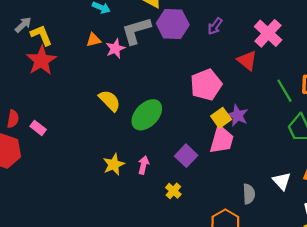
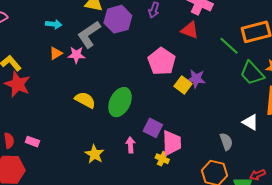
pink star: (115, 49) -> (76, 55), turned -30
pink trapezoid: (222, 140) -> (172, 143), moved
purple square: (186, 156) -> (153, 128), moved
yellow star: (114, 164) -> (95, 154), moved

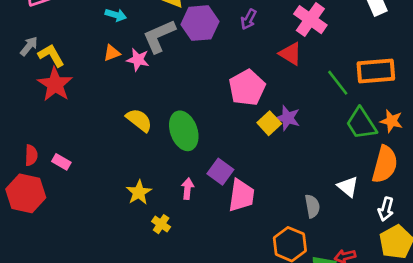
green ellipse: (120, 102) -> (184, 131), turned -56
yellow cross: (162, 159) -> (161, 224), moved

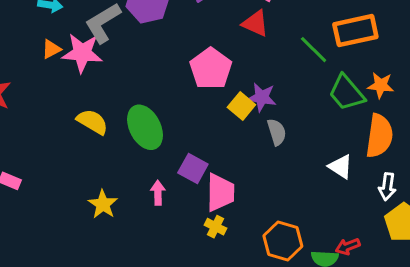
pink star: (138, 60) -> (82, 53), size x1.5
gray semicircle: (312, 206) -> (277, 132), moved
yellow cross: (161, 224) -> (216, 227), moved

